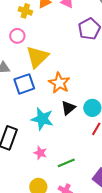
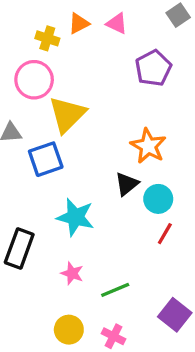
pink circle: (17, 36) -> (34, 80), size x1.5
orange star: (59, 83) -> (148, 146), moved
black triangle: (68, 108) -> (127, 184), moved

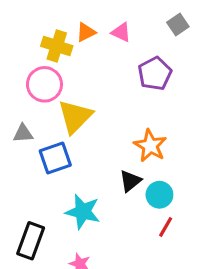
yellow cross: (47, 38) -> (57, 46), size x1.4

